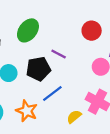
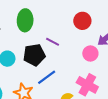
green ellipse: (28, 30) -> (25, 20), turned -35

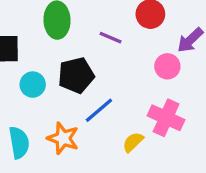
purple line: (53, 42) -> (111, 38), moved

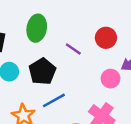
black pentagon: (76, 75) -> (42, 71), turned -30

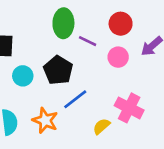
green ellipse: (37, 28) -> (63, 23), moved
pink circle: (111, 79) -> (118, 57), moved

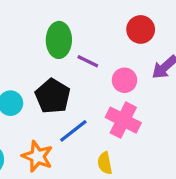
red circle: (121, 24) -> (141, 29), moved
pink cross: (129, 108) -> (123, 120), moved
yellow semicircle: (101, 126) -> (105, 163), turned -60

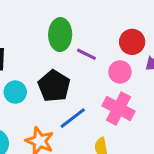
red circle: (141, 29) -> (132, 42), moved

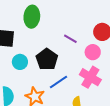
green ellipse: (60, 35) -> (32, 17), moved

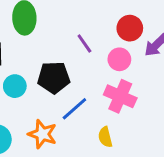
purple line: (70, 39) -> (84, 43), turned 32
black pentagon: (47, 59) -> (54, 78), turned -30

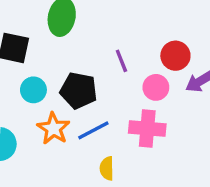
pink cross: (120, 96) -> (147, 128), turned -32
orange star: (42, 134) -> (53, 128), moved
yellow semicircle: (105, 137) -> (107, 168), moved

